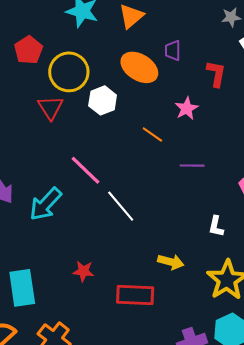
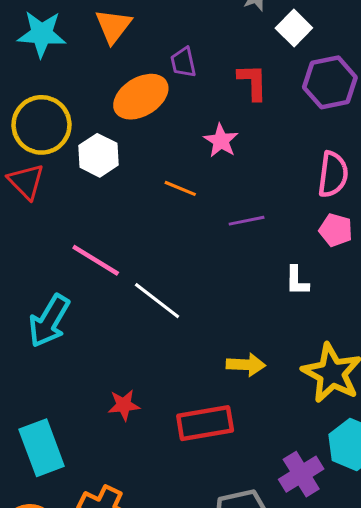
orange ellipse: (139, 67) -> (141, 97), turned -51
white L-shape: (216, 226) -> (297, 281), moved

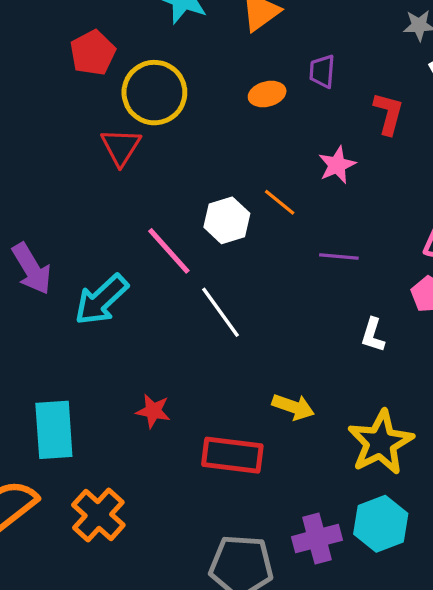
orange ellipse: (141, 97) -> (267, 94), size x0.6
white hexagon: (99, 155) -> (227, 220), moved

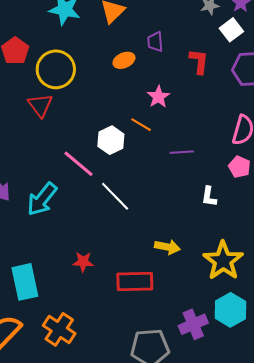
pink star: (337, 165) -> (158, 97), moved

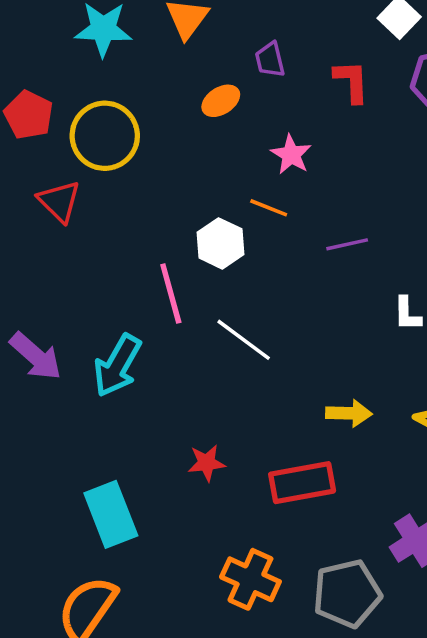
red triangle: (40, 105) -> (59, 201), moved
pink line: (78, 164) -> (171, 293), turned 44
orange cross: (59, 329) -> (250, 579), moved

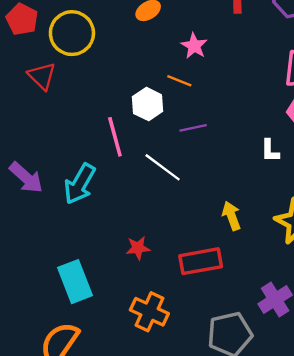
purple line: (347, 244) -> (193, 128), moved
yellow arrow: (349, 413) -> (231, 216), turned -112
orange cross: (250, 579) -> (149, 312), moved

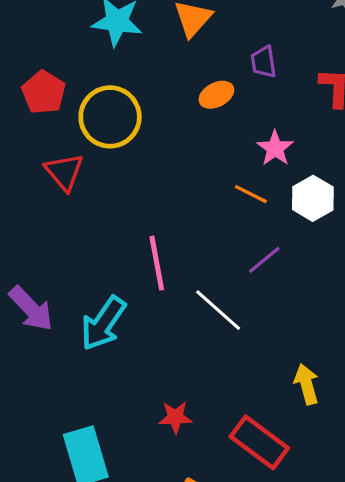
white hexagon: (148, 104) -> (313, 198), moved
purple line: (193, 128) -> (264, 260), turned -32
red rectangle: (201, 261) -> (259, 442), turned 42

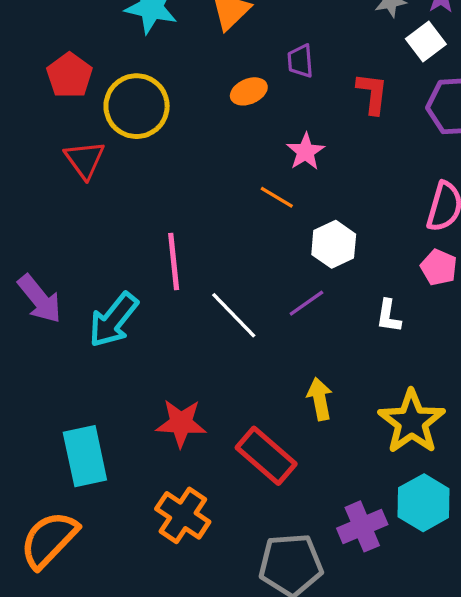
white hexagon: (313, 198) -> (334, 244), moved
purple line: (264, 260) -> (306, 303), moved
red star: (175, 417) -> (181, 423), size x1.4

